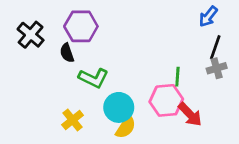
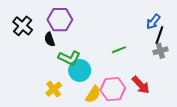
blue arrow: (208, 16) -> (153, 22), moved
green line: (177, 77) -> (119, 50), moved, turned 64
pink hexagon: (166, 100) -> (113, 89), moved
cyan circle: (119, 107) -> (80, 70), moved

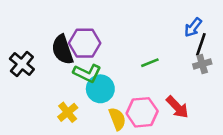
purple hexagon: (60, 20) -> (85, 43), moved
black cross: (23, 26) -> (22, 64), moved
black semicircle: (50, 39) -> (62, 50), size x1.6
yellow semicircle: (93, 94) -> (117, 119), turned -54

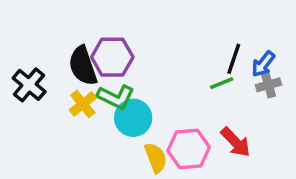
blue arrow: (193, 27) -> (263, 64), moved
black line: (201, 44) -> (234, 59), moved
green line: (150, 63) -> (222, 83), moved
yellow cross: (68, 112) -> (83, 104), moved

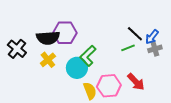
black line: (234, 59) -> (135, 34), turned -66
black semicircle: (83, 66) -> (48, 38), turned -75
green L-shape: (116, 97) -> (88, 56), moved, turned 110

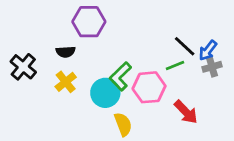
purple hexagon: (65, 33) -> (89, 22), moved
black semicircle: (48, 38) -> (66, 52), size x0.6
pink hexagon: (109, 86) -> (149, 87), moved

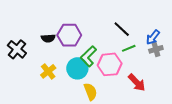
purple hexagon: (89, 22) -> (69, 35), moved
black line: (185, 46) -> (122, 29), moved
yellow cross: (66, 82) -> (48, 71), moved

